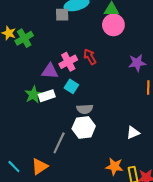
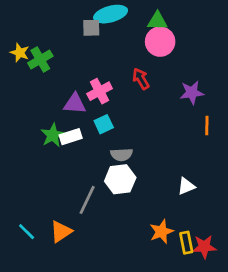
red arrow: (90, 57) -> (141, 79), moved
cyan square: (71, 86) -> (104, 124), turned 32
orange star: (114, 166) -> (161, 232), turned -30

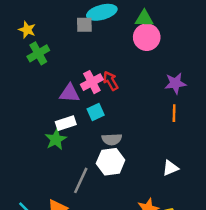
yellow star: (20, 53) -> (27, 30), moved
red arrow: (141, 79) -> (111, 81), moved
orange line: (207, 126) -> (174, 113), moved
green star: (53, 135) -> (56, 139), moved

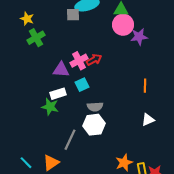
red arrow: (111, 81) -> (94, 60), turned 91
purple star: (175, 83) -> (139, 37), moved
green star: (56, 139) -> (50, 107), turned -30
white triangle: (170, 168) -> (148, 120), moved

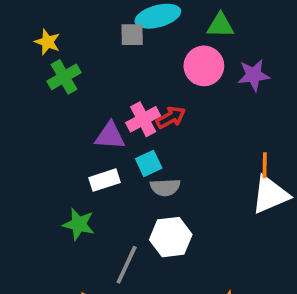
pink circle: (123, 25) -> (204, 66), moved
green star: (50, 107) -> (79, 224), moved
gray semicircle: (95, 107) -> (165, 187), moved
white triangle: (148, 120) -> (270, 195), moved, size x1.6

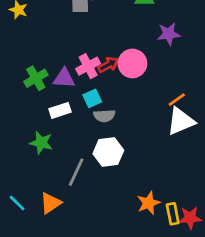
pink circle: (204, 66) -> (132, 63), moved
green cross: (64, 77) -> (36, 78), moved
orange line: (265, 165) -> (177, 100), turned 54

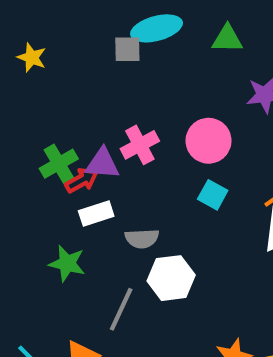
red arrow: (108, 65) -> (82, 180), moved
cyan square: (92, 98) -> (213, 195), moved, turned -36
gray semicircle: (104, 116) -> (142, 239), moved

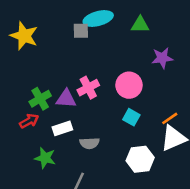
yellow star: (32, 58) -> (24, 36), size x1.6
red arrow: (82, 180) -> (29, 121), moved
white hexagon: (171, 278) -> (140, 159), moved

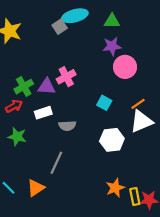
gray square: (81, 31) -> (60, 27), turned -32
purple star: (162, 58) -> (112, 46), moved
pink circle: (129, 85) -> (125, 67), moved
green star: (45, 158) -> (17, 137), moved

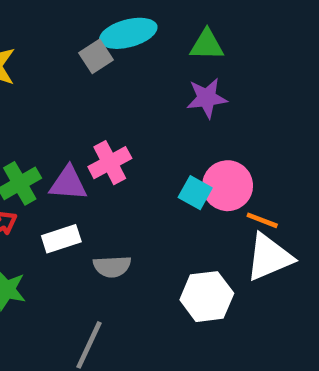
pink circle: (125, 67) -> (228, 186), moved
cyan square: (104, 103) -> (195, 193), moved
orange line: (138, 104) -> (262, 220), turned 56

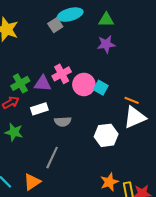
pink circle: (228, 186) -> (84, 84), moved

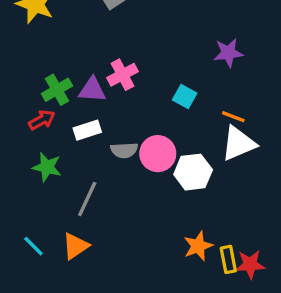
purple star: (106, 44) -> (228, 53), moved
pink circle: (84, 84) -> (158, 154), moved
gray line: (52, 158) -> (87, 199), moved

